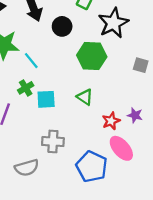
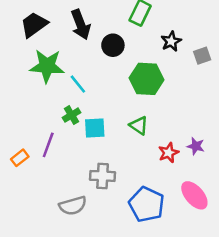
black star: (113, 23) -> (171, 41), size x0.6
gray square: (141, 65) -> (202, 56), moved, turned -35
pink ellipse: (121, 148) -> (194, 195), moved

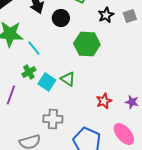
gray square: (202, 56) -> (130, 16), moved
green triangle: (139, 125) -> (68, 79), moved
cyan square: (95, 128) -> (47, 82), turned 36
purple star: (196, 146) -> (132, 102), moved

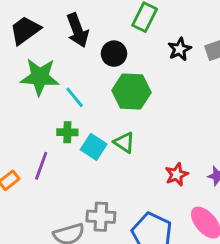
green hexagon: (87, 44) -> (131, 91), moved
green cross: (29, 72) -> (67, 132), turned 32
gray cross: (53, 119) -> (101, 217), moved

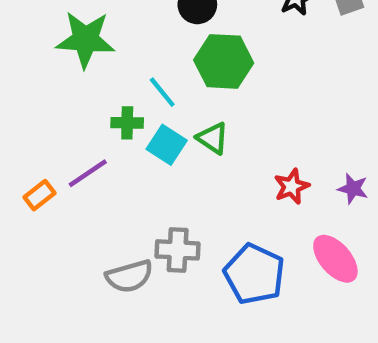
cyan line: (75, 97) -> (162, 92), moved
purple line: (41, 166) -> (88, 173), turned 36

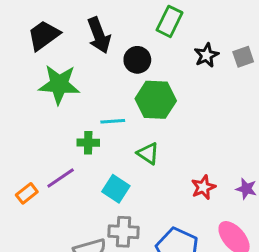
cyan line: (162, 92) -> (113, 121), turned -55
cyan square: (167, 145) -> (116, 189), moved

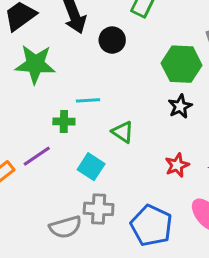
black star: (206, 55) -> (180, 106), moved
green hexagon: (156, 100) -> (182, 64), moved

